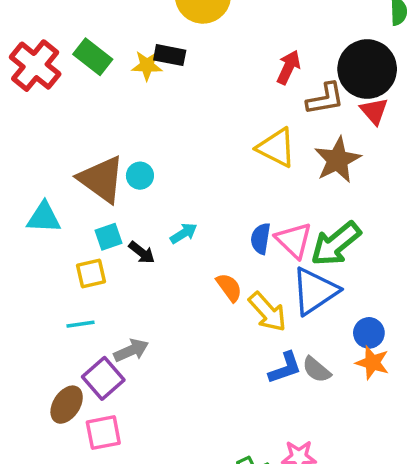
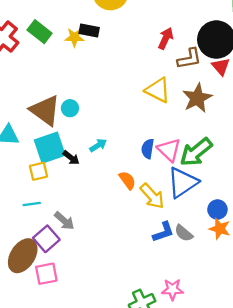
cyan square: (109, 237) -> (50, 148), size x1.8
gray arrow: (131, 350) -> (64, 221), turned 65
brown ellipse: (67, 405) -> (23, 256), size x1.4

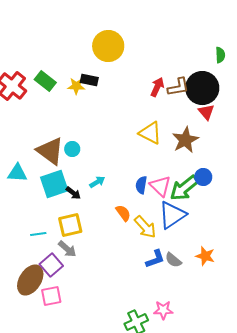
brown L-shape: (189, 59) -> (178, 87), moved
yellow square: (38, 171) -> (70, 225), moved, size x1.4
blue circle: (217, 210) -> (203, 177), moved

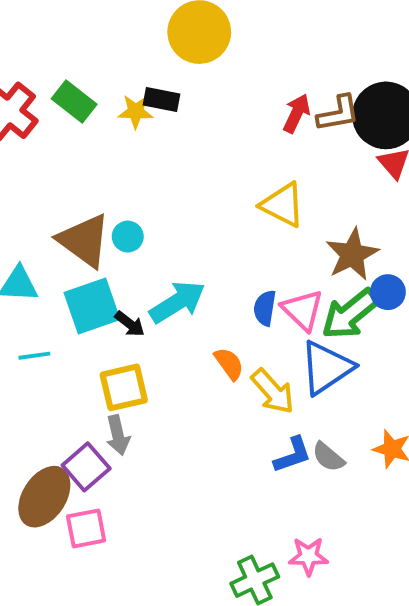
brown star: (185, 140) -> (352, 254), moved
cyan arrow: (97, 182) -> (177, 302), size x1.8
cyan line: (38, 234) -> (34, 356), moved
gray arrow: (67, 249) -> (118, 435), turned 36

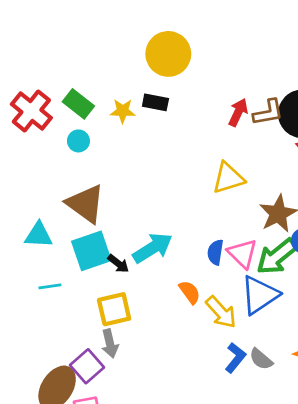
black rectangle: (162, 100) -> (155, 102), moved
yellow triangle: (283, 205) -> (228, 178), turned -44
cyan circle: (128, 237) -> (78, 141), moved
blue L-shape: (293, 455) -> (235, 358), turned -32

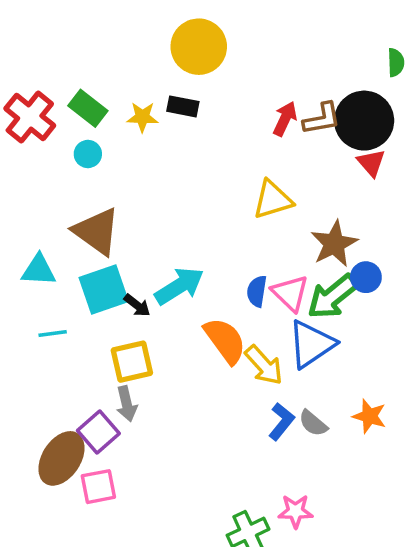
orange semicircle: (190, 292) -> (225, 341), size x1.6

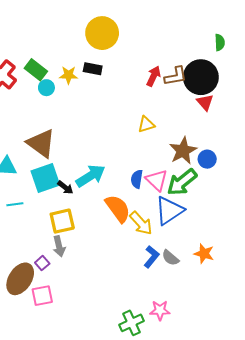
cyan circle: (88, 154) -> (46, 88), moved
yellow triangle: (273, 200) -> (146, 124), size x0.7
blue circle: (366, 277) -> (207, 159), moved
purple square: (98, 432) -> (42, 263), size x0.6

